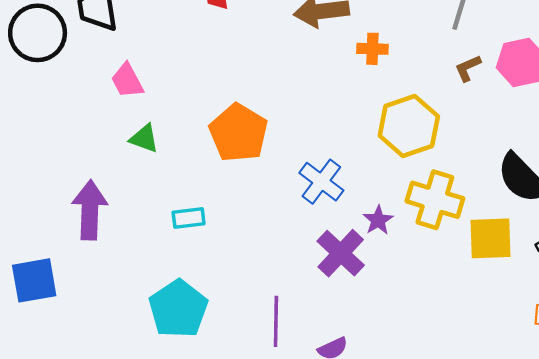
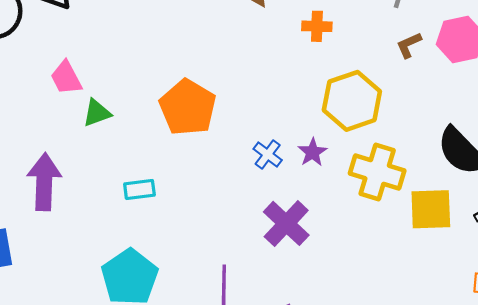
pink trapezoid: (127, 81) -> (66, 78), moved
green triangle: (144, 138) -> (97, 113), turned -40
blue cross: (321, 182) -> (268, 154), size x0.7
purple star: (378, 220) -> (313, 152), moved

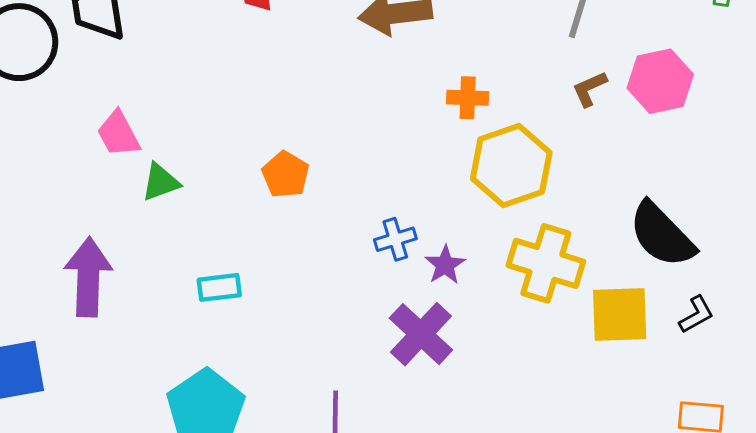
orange cross: (317, 26) -> (468, 98), moved
orange pentagon: (188, 107) -> (285, 175), size x0.6
purple star: (313, 152) -> (445, 265), moved
blue cross: (268, 154) -> (395, 239), turned 36

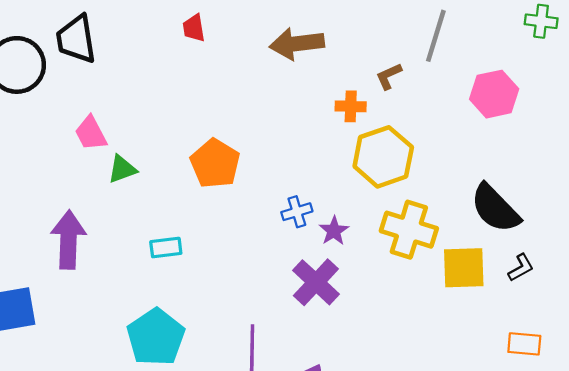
brown L-shape: (590, 89) -> (389, 76), moved
orange pentagon: (285, 175) -> (215, 164), size x1.4

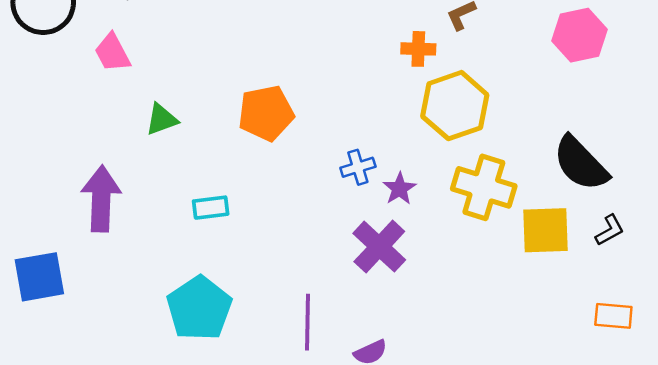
pink trapezoid: (91, 133) -> (112, 53), moved
orange pentagon: (215, 164) -> (266, 113), turned 30

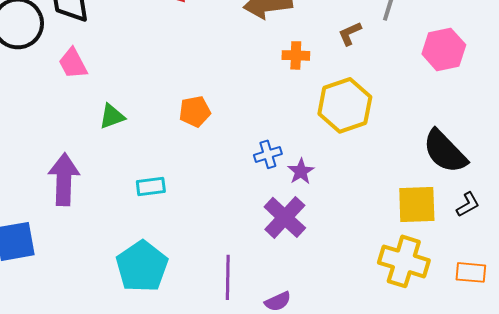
orange cross: (418, 49) -> (296, 55), moved
orange pentagon: (266, 113) -> (195, 111), size x0.7
yellow cross: (484, 187) -> (404, 261), moved

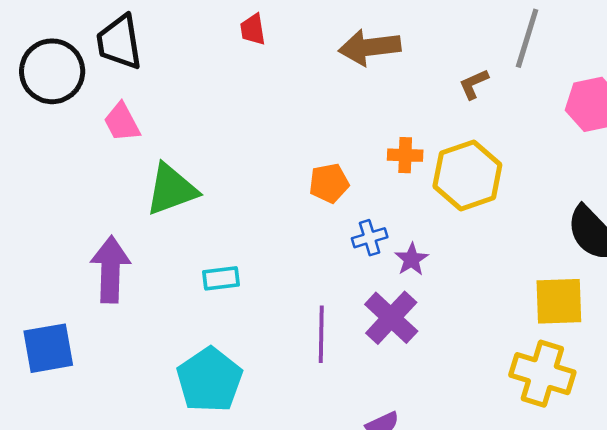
orange cross: (296, 55) -> (405, 155), moved
orange pentagon: (195, 111) -> (329, 183), moved
green triangle: (112, 116) -> (171, 189), size x1.6
purple line: (228, 277) -> (321, 334), moved

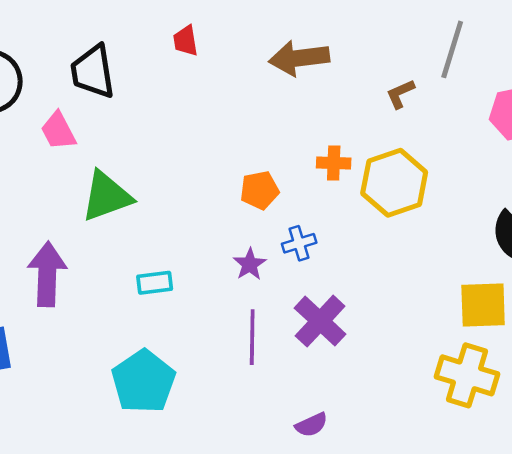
black trapezoid: (119, 42) -> (93, 72), moved
purple star: (412, 259) -> (250, 264), moved

